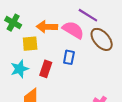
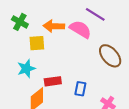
brown ellipse: (102, 39) -> (110, 56), moved
blue rectangle: (69, 57) -> (80, 89), moved
red rectangle: (46, 69) -> (53, 81), moved, turned 63

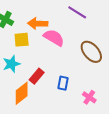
pink semicircle: (80, 29) -> (54, 38), moved
red rectangle: (53, 81) -> (37, 76), turned -42

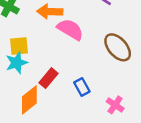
yellow square: (22, 40) -> (19, 46), moved
blue rectangle: (63, 83) -> (82, 87), turned -40

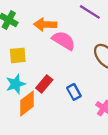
cyan star: (17, 63) -> (16, 84), moved

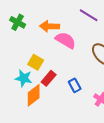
yellow square: (18, 55) -> (36, 62), moved, turned 35
cyan star: (16, 84) -> (24, 78), turned 30

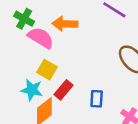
pink semicircle: (66, 40) -> (41, 38), moved
blue rectangle: (75, 85) -> (97, 99), turned 32

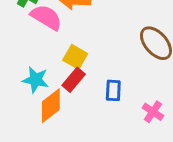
yellow square: (47, 70) -> (75, 57), moved

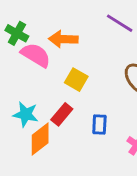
yellow square: (75, 57) -> (76, 80), moved

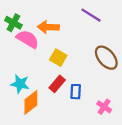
red rectangle: (62, 114) -> (57, 84), moved

